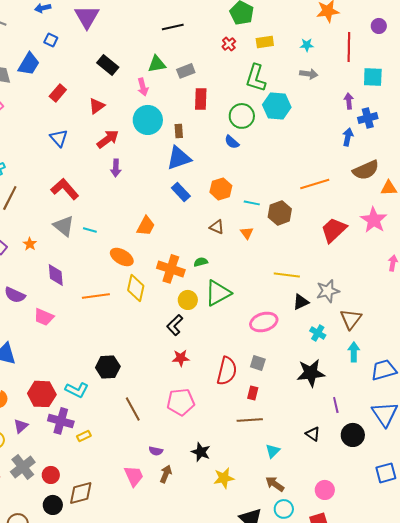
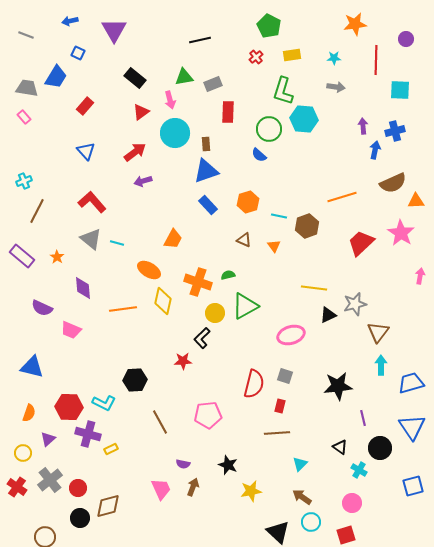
purple arrow: (349, 101) -> (363, 126), moved
red triangle: (97, 106) -> (141, 112), moved
purple arrow: (116, 168) -> (143, 181), turned 72
cyan cross: (318, 333) -> (359, 470), moved
red star: (181, 358) -> (183, 361), moved

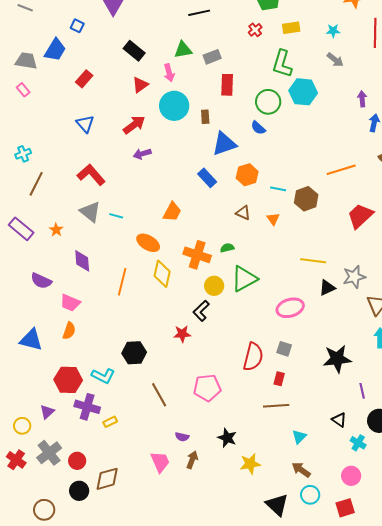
gray arrow: (336, 87) -> (335, 60), turned 30
blue triangle: (206, 171) -> (224, 144), moved
orange line: (123, 309) -> (122, 282), turned -68
orange semicircle: (29, 413) -> (69, 331), moved

